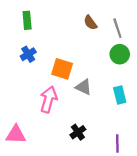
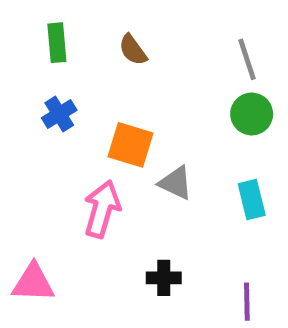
brown semicircle: (90, 23) -> (133, 50), moved
black cross: (78, 132) -> (164, 278), turned 35

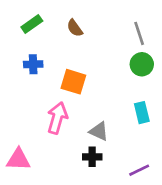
green rectangle: (57, 43) -> (32, 24), turned 60
blue cross: (59, 114) -> (33, 64), turned 30
gray triangle: (176, 183) -> (99, 131), moved
purple line: (247, 302) -> (139, 170), turned 65

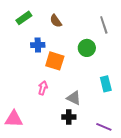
blue cross: (33, 64) -> (38, 45), moved
green circle: (142, 64) -> (87, 48), moved
pink arrow: (57, 118) -> (43, 88), size x0.6
purple line: (139, 170) -> (104, 127), turned 49

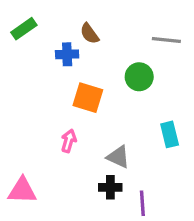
green rectangle: (24, 18) -> (24, 29), moved
gray line: (104, 25) -> (166, 40), turned -66
blue cross: (38, 45) -> (67, 54), moved
purple line: (104, 127) -> (142, 203), moved, turned 63

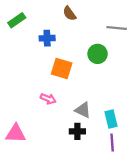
brown semicircle: (90, 34) -> (69, 13), moved
cyan rectangle: (170, 134) -> (111, 119), moved
pink arrow: (69, 141) -> (48, 99), turned 96
purple line: (142, 203) -> (112, 143), moved

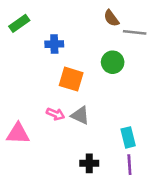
brown semicircle: (69, 13) -> (111, 18), moved
gray triangle: (83, 110) -> (80, 115), moved
black cross: (77, 131) -> (89, 163), moved
pink triangle: (16, 134) -> (18, 134), moved

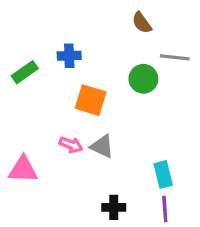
green rectangle: (19, 23) -> (25, 72), moved
gray line: (135, 32) -> (175, 57), moved

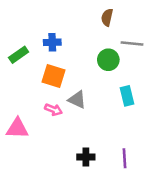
brown semicircle: (142, 23) -> (107, 17), turned 49
orange square: (91, 100) -> (53, 76), moved
gray triangle: (102, 146) -> (77, 100), moved
cyan rectangle: (163, 174) -> (127, 96), moved

